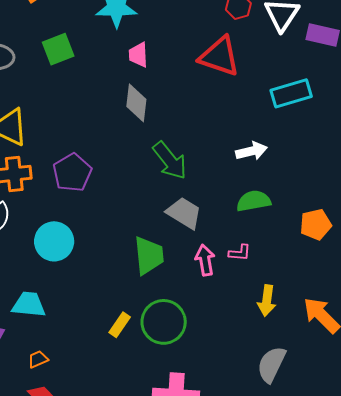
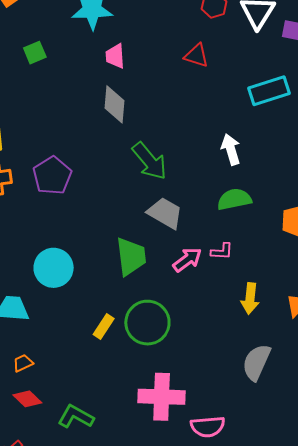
green square: (58, 49) -> (35, 53), size x0.7
red triangle: (220, 56) -> (196, 56), size x0.6
white arrow: (251, 151) -> (231, 149), turned -92
cyan circle: (54, 241) -> (54, 268), moved
pink arrow: (205, 260) -> (187, 260), turned 64

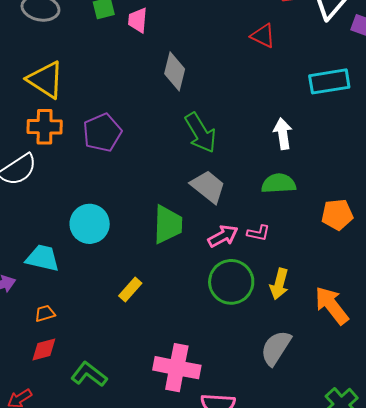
pink trapezoid: (115, 56) -> (138, 20), moved
green circle: (147, 323) -> (231, 282), moved
red diamond: (27, 399) -> (44, 349), turned -68

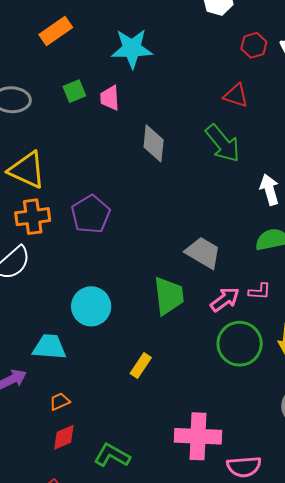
green arrow: (201, 133) -> (223, 143), moved

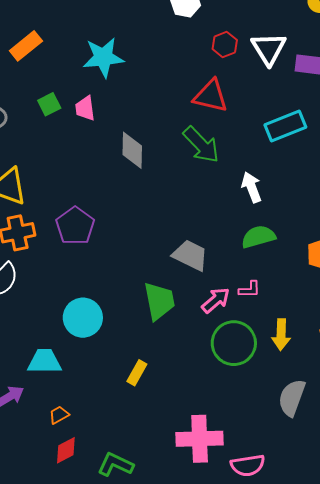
red triangle: (236, 95) -> (211, 96), size x1.4

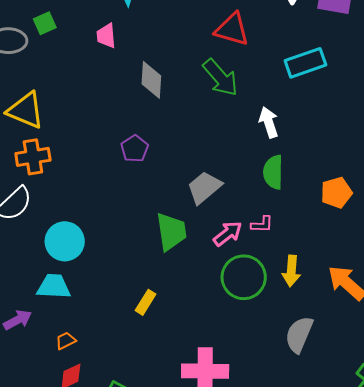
green square: (49, 104) -> (45, 23), moved
purple pentagon: (75, 226) -> (135, 149), moved, size x0.7
green semicircle: (258, 237) -> (273, 172), turned -76
gray trapezoid: (190, 255) -> (204, 187), turned -69
cyan circle: (83, 318) -> (65, 241), moved

